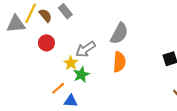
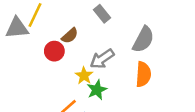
gray rectangle: (65, 11) -> (102, 14), moved
brown semicircle: (45, 15) -> (70, 36), moved, turned 88

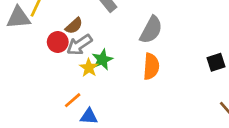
gray arrow: (102, 59) -> (79, 45), moved
green star: (97, 90) -> (102, 60), moved

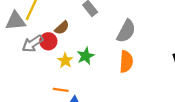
gray arrow: (79, 45) -> (33, 44), moved
yellow star: (89, 68) -> (65, 60), moved
orange line: (73, 100) -> (61, 90), turned 49

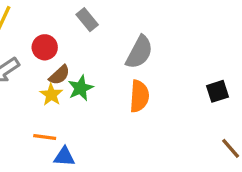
brown semicircle: (62, 28) -> (59, 75), moved
red circle: (48, 41) -> (45, 47), moved

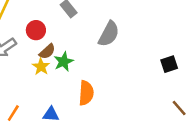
orange semicircle: (139, 96) -> (86, 93), moved
orange line: (45, 137) -> (13, 113), moved, turned -66

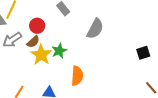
brown semicircle: (47, 52) -> (33, 42), moved
yellow star: (41, 67) -> (41, 55), size x1.5

